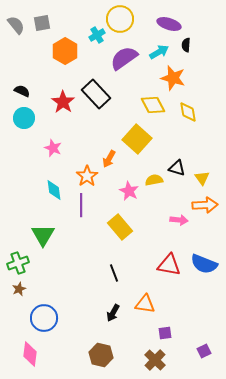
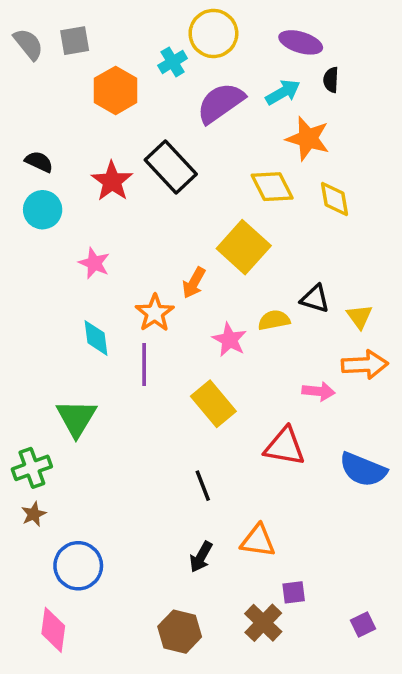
red triangle: (169, 265) -> (285, 446), moved
brown cross: (155, 360) -> (263, 623), moved

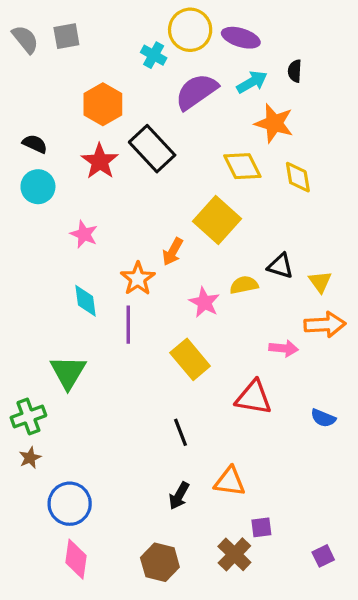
purple ellipse: (301, 42) -> (241, 38), moved
cyan cross: (173, 62) -> (154, 55), turned -30
orange hexagon: (116, 90) -> (103, 104), moved
blue semicircle: (363, 470) -> (323, 418), size x0.6
pink diamond: (53, 630) -> (76, 559), moved

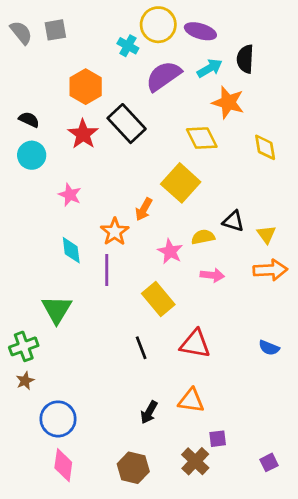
black semicircle: (295, 71) -> (245, 59), size x1.5
yellow diamond: (298, 177) -> (265, 147), moved
pink arrow: (284, 348) -> (212, 275), moved
red triangle: (253, 397) -> (195, 344), moved
black line: (181, 432) -> (141, 348), moved

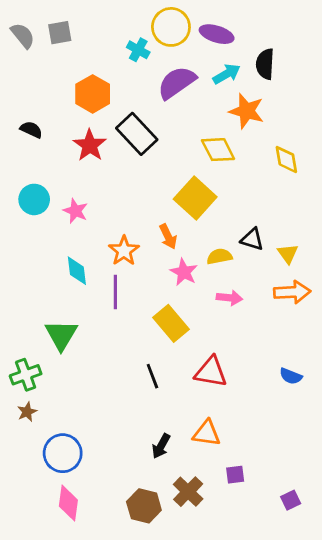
cyan circle: (32, 155) -> (34, 199), moved
orange arrow: (144, 209) -> (168, 237), moved, turned -55
brown cross: (195, 461) -> (188, 492), moved

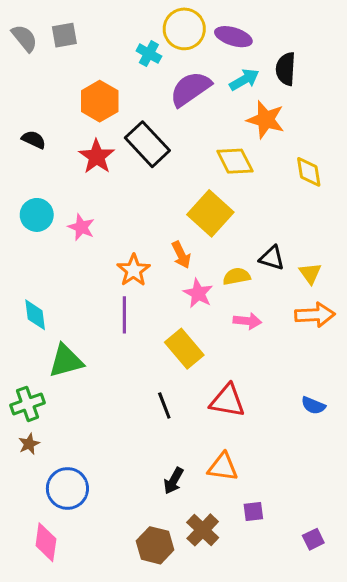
cyan diamond: (77, 271) -> (35, 315), moved
green triangle: (61, 335) -> (66, 361), turned 44
pink diamond: (68, 503) -> (46, 542), moved

